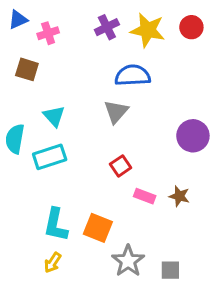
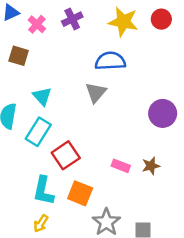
purple cross: (107, 27) -> (72, 19), moved
pink cross: (48, 33) -> (37, 24), turned -30
cyan rectangle: (50, 157) -> (38, 132), turned -40
red square: (121, 166) -> (66, 155), moved, size x1.5
brown star: (179, 196) -> (151, 166), turned -30

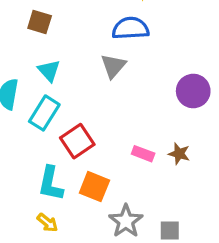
brown square: (19, 56) -> (40, 22), moved
brown star: (151, 166) -> (179, 154), turned 30
yellow arrow: (41, 223) -> (47, 223), turned -84

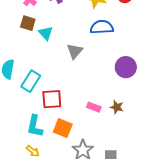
blue semicircle: (131, 28) -> (102, 27), moved
cyan triangle: (49, 71) -> (46, 33), moved
red square: (77, 141) -> (52, 99), turned 30

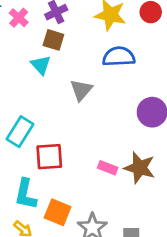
brown square: (28, 23) -> (53, 40), moved
brown star: (117, 107) -> (140, 168), size x1.6
orange square: (63, 128) -> (58, 212), moved

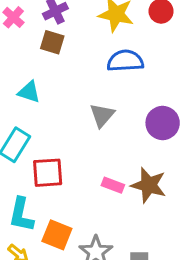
cyan triangle: (41, 65) -> (29, 92), moved, turned -30
gray triangle: (81, 90) -> (102, 115), moved

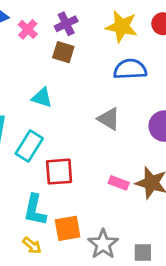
gray triangle: (102, 115) -> (109, 119), turned -40
orange square: (57, 235) -> (68, 228), turned -32

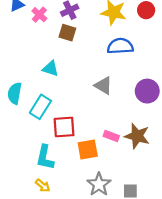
orange square: (68, 228) -> (88, 150), moved

